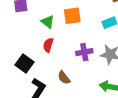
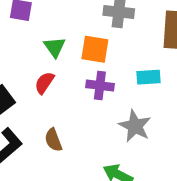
purple cross: (84, 52) -> (100, 86), moved

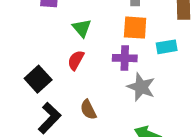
orange square: (95, 49) -> (135, 28), moved
gray star: (135, 126) -> (141, 87), moved

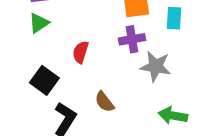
green triangle: (82, 28) -> (39, 23), moved, turned 48
cyan rectangle: (167, 47) -> (174, 18), turned -66

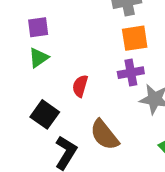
brown semicircle: (104, 102) -> (104, 135), size x1.5

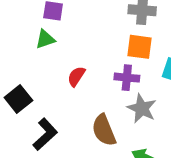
black square: (45, 114) -> (18, 99), moved
brown semicircle: (104, 135) -> (104, 130), moved

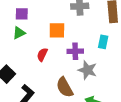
orange square: (140, 47) -> (57, 30), moved

